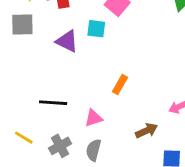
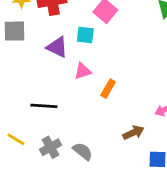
pink triangle: (93, 118) -> (83, 71), moved
gray semicircle: (93, 150) -> (83, 151), turned 115

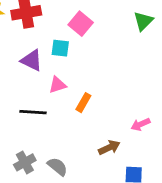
black line: (44, 106) -> (33, 112), moved

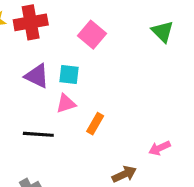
green triangle: (143, 21) -> (163, 32), turned -30
cyan square: (60, 48) -> (69, 74), moved

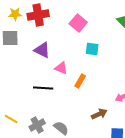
cyan square: (69, 74) -> (92, 49), moved
pink triangle: (66, 104) -> (61, 68), turned 40

